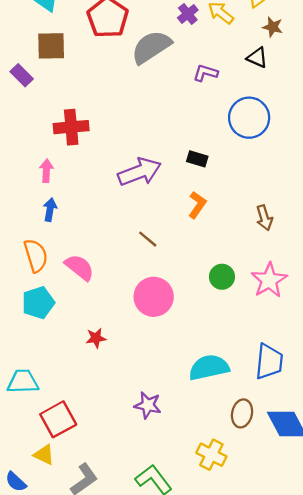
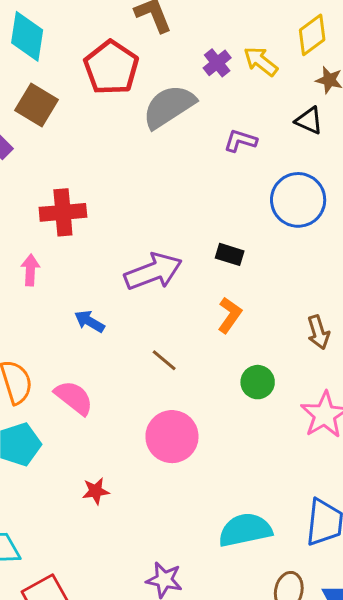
brown square: (51, 46) -> (36, 105), turned 32
blue arrow: (50, 210) -> (89, 321), moved, turned -70
green circle: (222, 277) -> (258, 382), moved

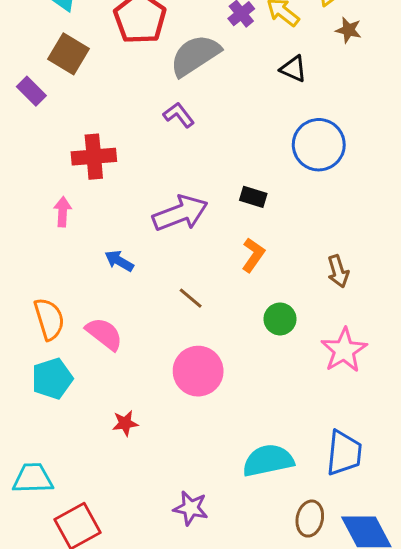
black triangle: (309, 120) -> (293, 69), moved
purple L-shape: (240, 141) -> (179, 115), moved, turned 36

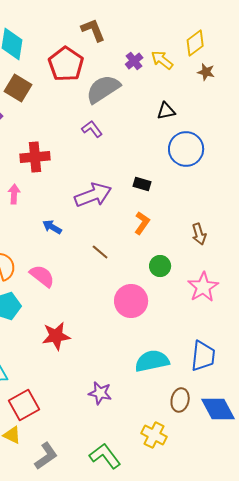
black triangle: (293, 69) -> (166, 111), moved, turned -36
pink circle: (198, 371) -> (131, 301), moved
red star: (125, 423) -> (56, 336), size x1.6

